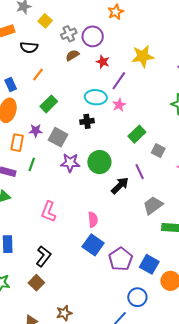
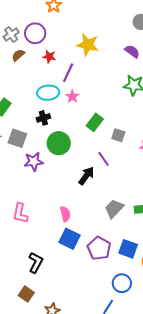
yellow star: (143, 56) -> (88, 45), turned 30
green circle: (99, 162) -> (59, 143), moved
gray trapezoid: (153, 205) -> (114, 208), moved
black L-shape: (43, 256) -> (36, 263), moved
brown square: (36, 283) -> (26, 294), moved

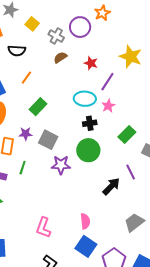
purple circle: (35, 33) -> (80, 27), moved
gray cross: (11, 34) -> (56, 36), turned -35
black cross: (43, 118) -> (90, 123), moved
pink L-shape: (20, 213) -> (43, 228), moved

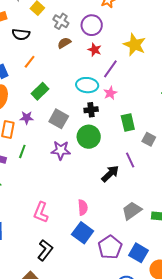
purple circle: (80, 27) -> (92, 25), moved
green rectangle: (127, 135) -> (128, 122), turned -60
gray square: (48, 140) -> (59, 119), moved

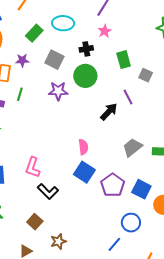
cyan ellipse: (87, 85) -> (63, 23), moved
pink L-shape: (41, 212) -> (33, 167), moved
black L-shape: (45, 250) -> (48, 192), turned 100

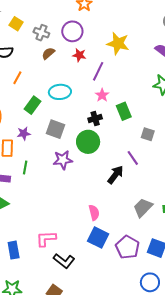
black cross: (86, 49) -> (95, 118), moved
green rectangle: (124, 60) -> (124, 111), moved
pink L-shape: (33, 167) -> (46, 239), turned 75

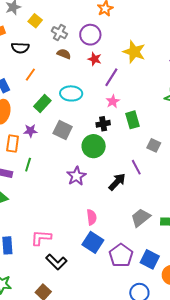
brown semicircle: (48, 53) -> (64, 54), turned 56
purple star: (63, 160) -> (76, 176), moved, turned -30

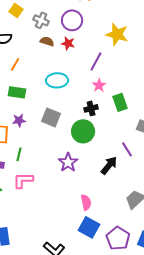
red star: (95, 59) -> (68, 43), moved
green rectangle: (42, 103) -> (17, 92), moved, turned 60
pink L-shape: (41, 238) -> (23, 180), moved

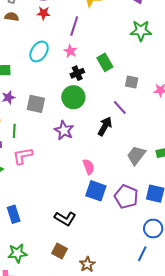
brown semicircle: (47, 41) -> (12, 17), moved
cyan ellipse: (57, 80) -> (39, 51), turned -45
pink star: (99, 85) -> (70, 51), moved
gray square: (51, 117) -> (36, 104), moved

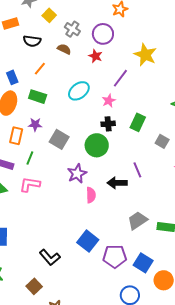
green rectangle: (105, 62) -> (138, 122), turned 36
gray square: (132, 82) -> (162, 141), moved
black arrow: (105, 126) -> (117, 183), turned -138
pink semicircle: (89, 167) -> (91, 195), moved
purple pentagon: (126, 197) -> (115, 256), turned 30

